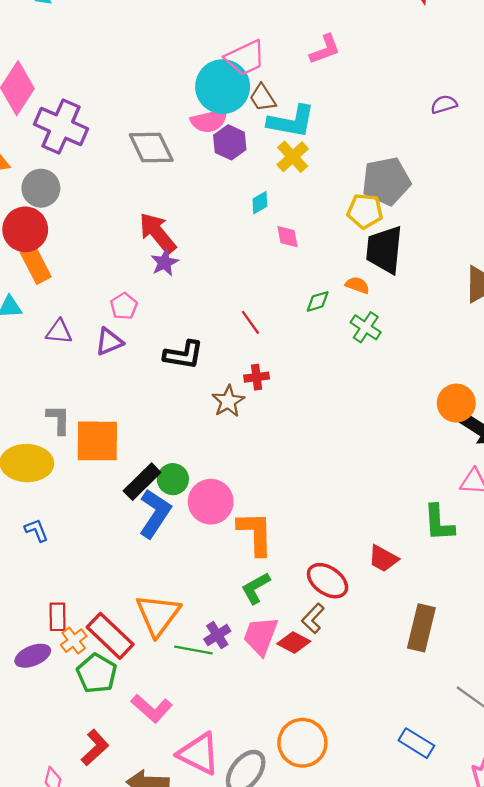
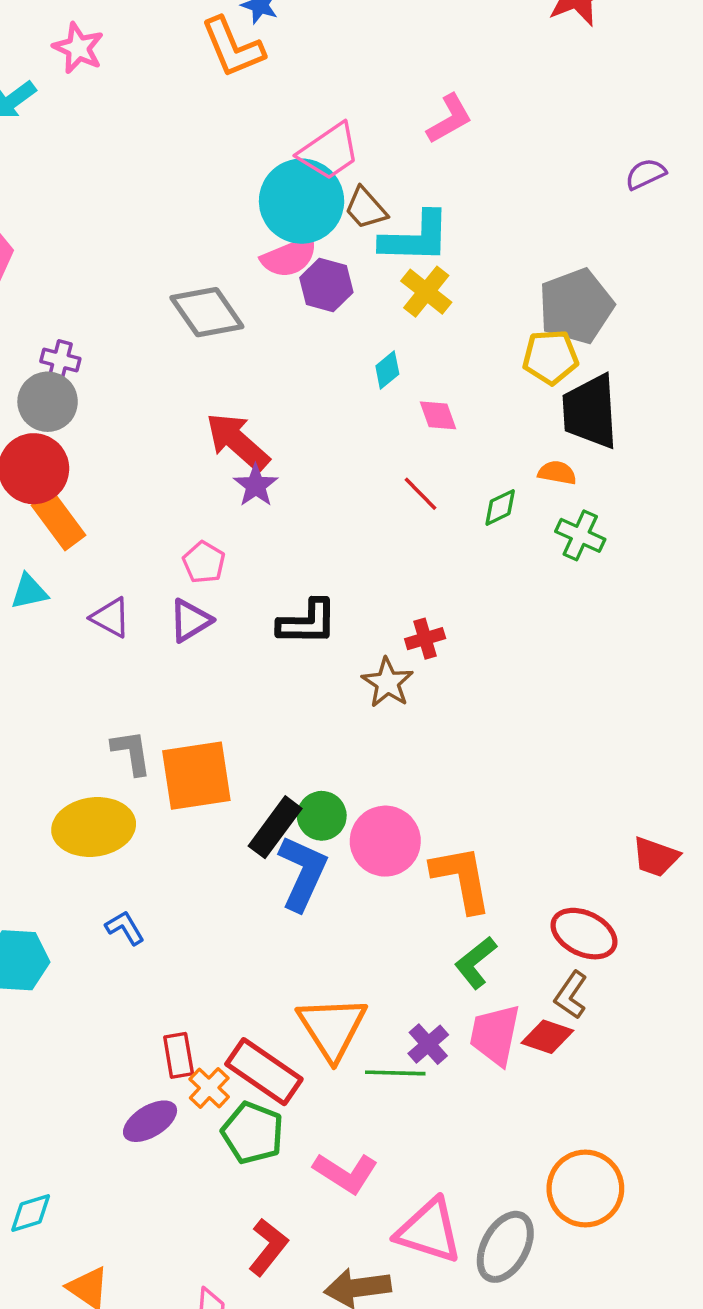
purple cross: (61, 126) -> (60, 360), moved, size x0.5
red line: (250, 322) -> (421, 494), moved
purple triangle: (59, 332) -> (111, 618), turned 32
red trapezoid: (383, 559) -> (656, 857), moved

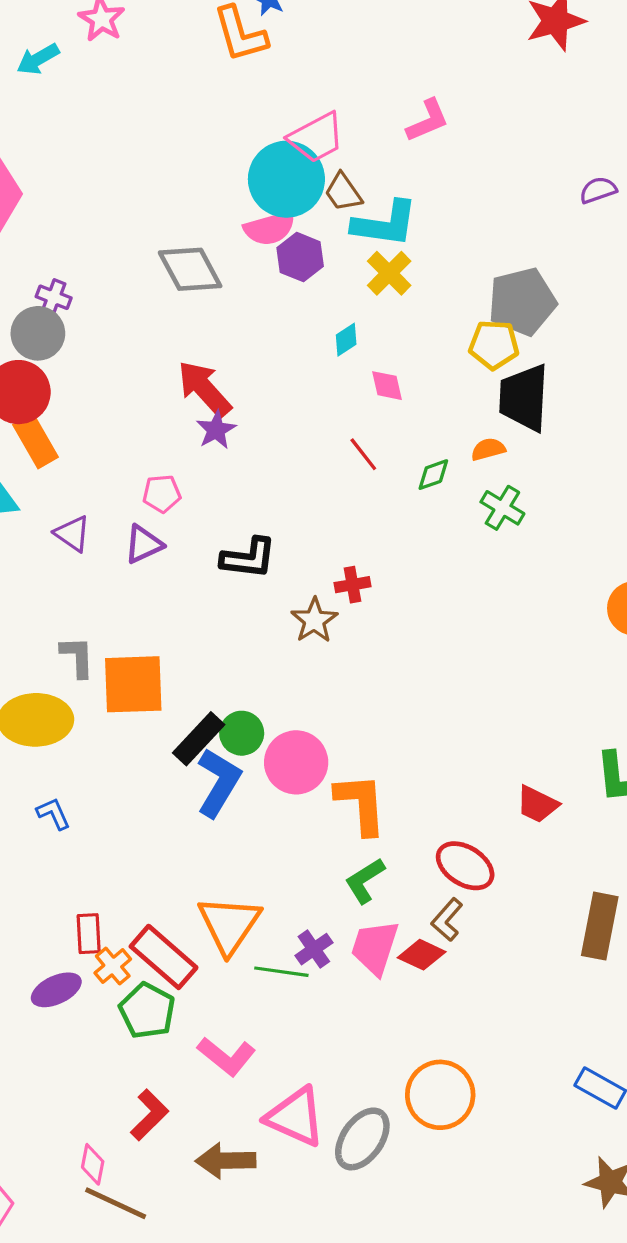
orange semicircle: (557, 473) -> (488, 449), turned -32
pink pentagon: (204, 562) -> (162, 494), turned 30

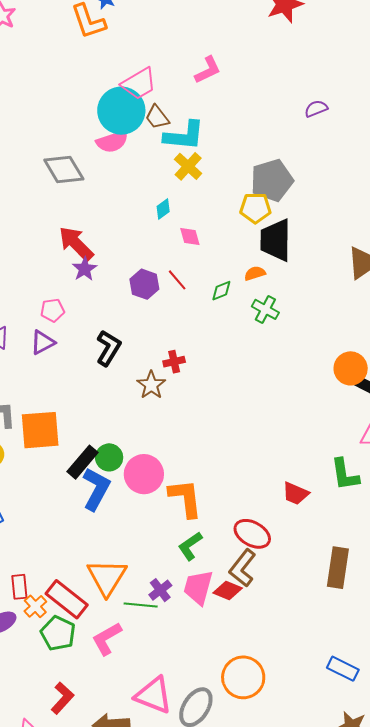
purple hexagon: (300, 257) -> (144, 284), moved
black L-shape: (249, 558) -> (108, 348), turned -63
brown L-shape: (447, 920) -> (243, 568), size x1.4
pink L-shape: (227, 1056) -> (107, 639), moved, turned 114

